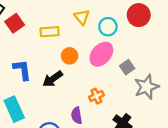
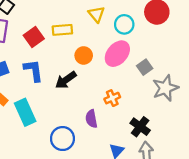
red square: (15, 23) -> (34, 37), moved

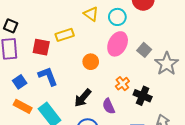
red square: (34, 37) -> (41, 47), turned -30
orange circle: (84, 55) -> (91, 62), moved
black arrow: (66, 80) -> (83, 98), moved
black cross: (140, 127) -> (143, 96), moved

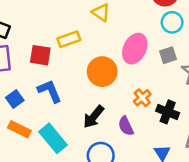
cyan circle: (117, 17) -> (172, 22), moved
gray square: (144, 50) -> (168, 55), turned 32
orange circle: (91, 62) -> (102, 72), size x1.5

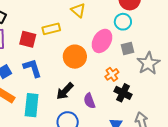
cyan circle: (172, 22) -> (123, 22), moved
orange cross: (142, 98) -> (112, 74), moved
cyan rectangle: (53, 138) -> (32, 105), turned 40

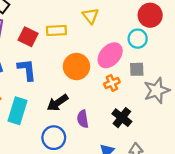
orange cross: (112, 74) -> (112, 83), moved

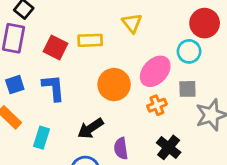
cyan rectangle: (18, 111) -> (42, 138), size x0.7

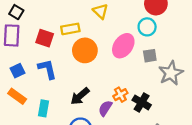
orange circle: (114, 85) -> (85, 50), moved
orange cross: (157, 105) -> (120, 95), moved
purple semicircle: (121, 148) -> (105, 108), turned 49

